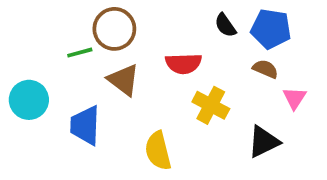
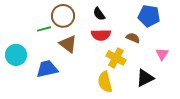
black semicircle: (225, 25) -> (99, 14), moved
brown semicircle: (265, 69) -> (133, 38), moved
blue trapezoid: (85, 125) -> (47, 69), turned 75
yellow semicircle: (158, 151) -> (105, 82), moved

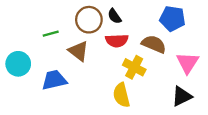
brown circle: (63, 16) -> (89, 20), moved
brown semicircle: (133, 38) -> (154, 44), size x1.5
pink triangle: (162, 54) -> (187, 63), size x1.5
black triangle: (145, 78) -> (182, 96), moved

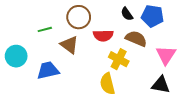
black semicircle: (114, 16) -> (127, 14), moved
black triangle: (182, 96) -> (161, 85), turned 36

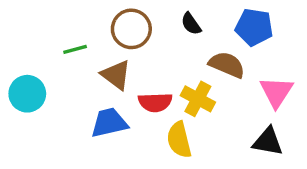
black semicircle: (127, 14) -> (191, 24), moved
red semicircle: (103, 36) -> (155, 102), moved
blue trapezoid: (48, 70) -> (109, 123), moved

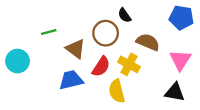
blue pentagon: (254, 27) -> (181, 18), moved
brown circle: (131, 29) -> (106, 33), moved
red semicircle: (155, 102) -> (101, 67), turned -55

